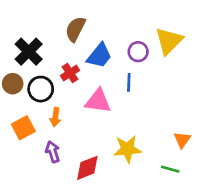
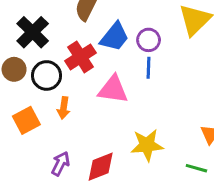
purple circle: (138, 52) -> (149, 40), moved
red cross: (70, 73) -> (81, 57), size x1.4
purple arrow: (53, 152) -> (60, 164), moved, turned 45

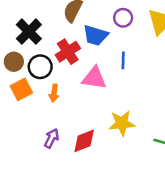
blue trapezoid: (115, 37) -> (95, 35), turned 68
purple circle: (149, 40) -> (123, 18), moved
orange square: (26, 120) -> (21, 89), moved

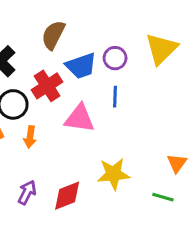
purple circle: (123, 18) -> (115, 58), moved
blue trapezoid: (95, 35) -> (81, 66), turned -36

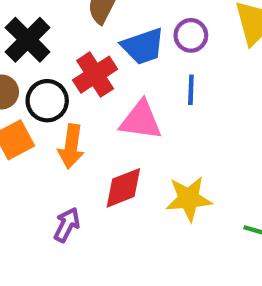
orange arrow: (30, 137) -> (71, 146), size x1.4
red diamond: (67, 196) -> (123, 188), moved

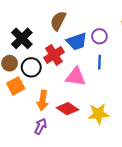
orange arrow: (71, 146) -> (43, 100), moved
red diamond: (123, 188) -> (67, 109), turned 55

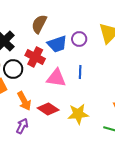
red cross: (54, 55) -> (35, 57), turned -30
blue line: (99, 62) -> (80, 72), moved
orange arrow: (43, 100) -> (24, 101), turned -36

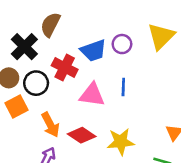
brown semicircle: (39, 24) -> (50, 25), moved

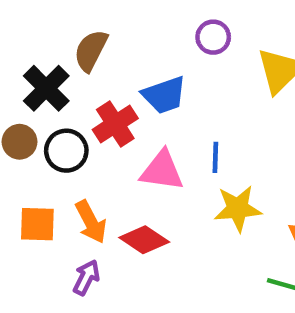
purple circle: (122, 44) -> (213, 37), moved
red cross: (65, 67) -> (115, 124), turned 30
orange square: (17, 107) -> (37, 224), moved, turned 30
yellow star: (121, 142) -> (238, 209), moved

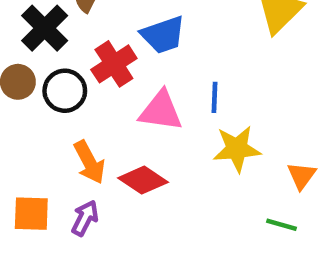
orange square: (37, 224) -> (31, 214), moved

